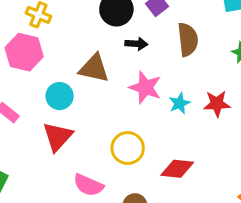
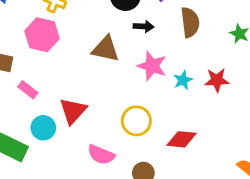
cyan circle: (60, 96) -> (43, 128), moved

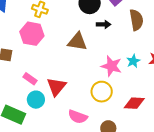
pink star: (152, 66) -> (111, 66), moved
pink rectangle: (28, 90) -> (30, 79), moved

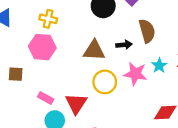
brown semicircle: (136, 20) -> (147, 31), moved
black arrow: (104, 24) -> (124, 45), moved
yellow circle: (102, 92) -> (105, 82), moved

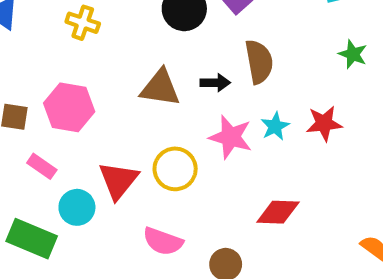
pink hexagon: (42, 47) -> (69, 107), moved
yellow circle: (105, 82) -> (175, 169), moved
pink rectangle: (46, 98) -> (42, 166), moved

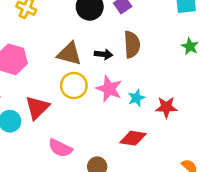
red star: (324, 123) -> (166, 107), moved
cyan star: (275, 126) -> (136, 98), moved
yellow circle: (175, 169) -> (74, 86), moved

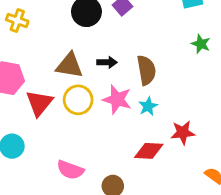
brown semicircle: (132, 44) -> (146, 70), moved
red star: (166, 107) -> (183, 133), moved
red triangle: (37, 108) -> (39, 103), moved

